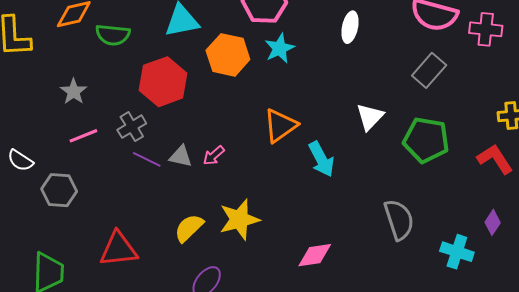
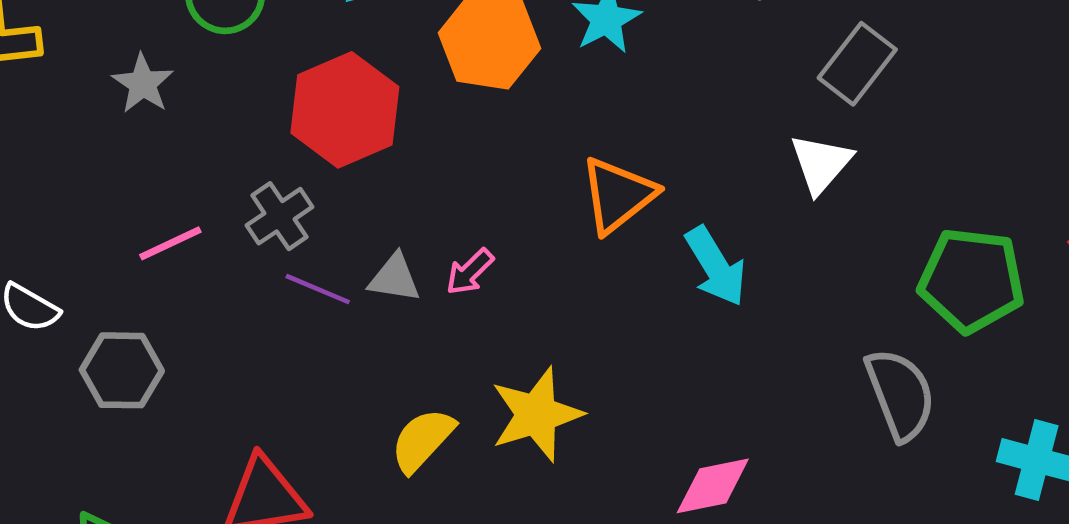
gray rectangle: (429, 70) -> (857, 64), moved
gray star: (74, 91) -> (143, 84), moved
green pentagon: (426, 140) -> (971, 280), moved

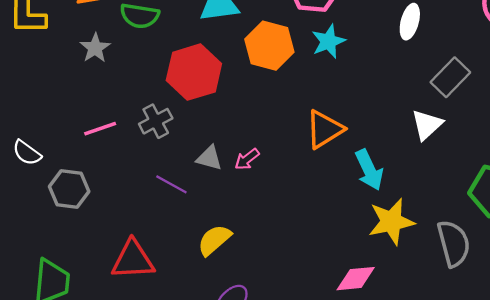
purple line: (318, 289) -> (171, 184), moved
yellow star: (536, 414) -> (391, 222), moved

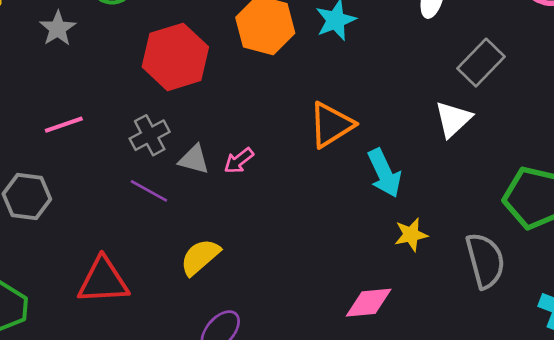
gray cross: (156, 121) -> (150, 135), moved
yellow star: (391, 222) -> (411, 235), size x0.6

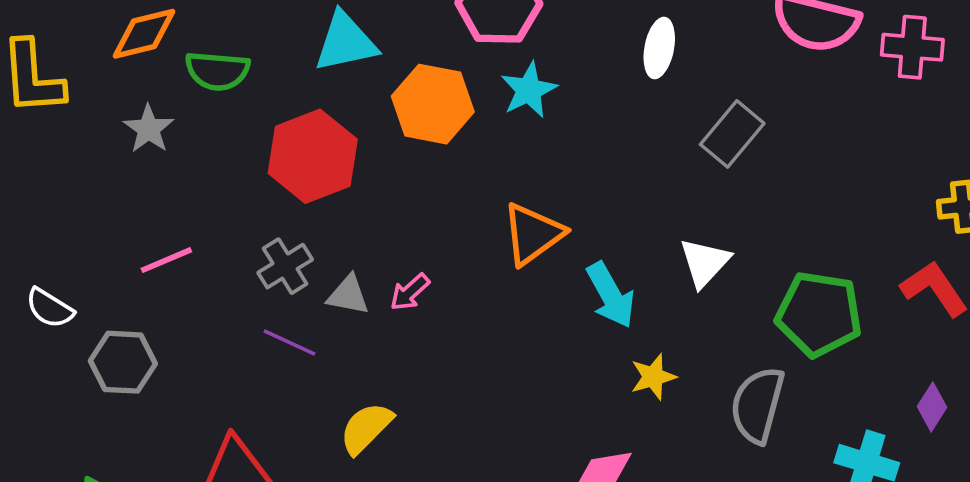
white triangle: (453, 119) -> (705, 263), moved
gray semicircle: (485, 261) -> (757, 405), turned -146

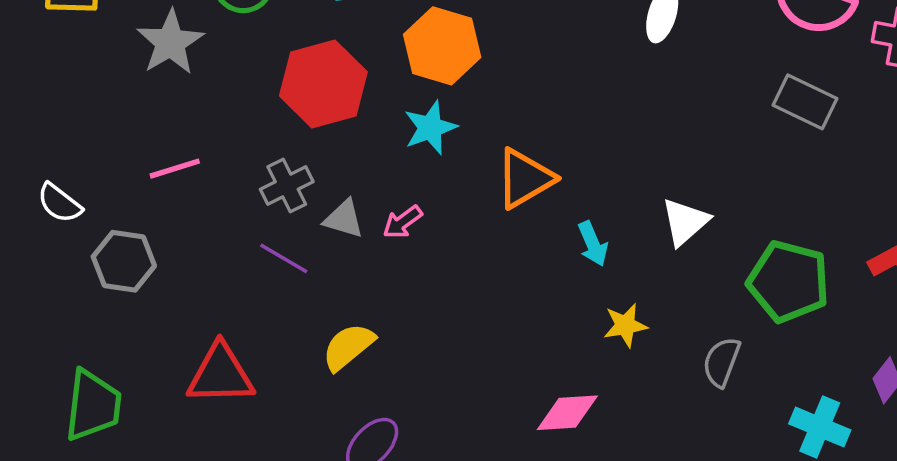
cyan star: (529, 90) -> (430, 128), moved
gray star: (149, 129) -> (170, 42), size x1.4
gray rectangle: (732, 134) -> (805, 102), moved, turned 70
cyan arrow: (611, 295) -> (593, 244), size x0.7
gray semicircle: (757, 405) -> (722, 362), size x0.7

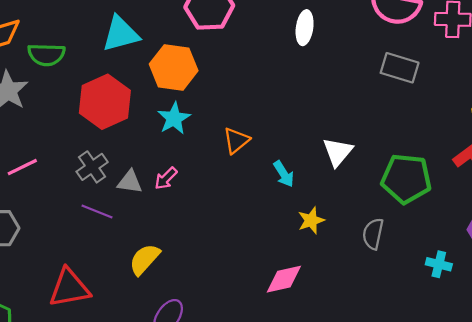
orange triangle: (525, 178) -> (236, 140), size x0.7
cyan cross: (820, 427) -> (439, 264), size x0.7

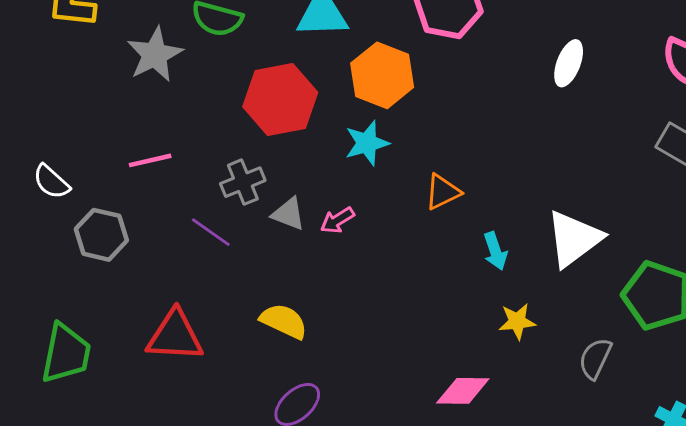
white triangle: (338, 152) -> (574, 239), size x1.4
purple line: (97, 212) -> (211, 232), moved
yellow semicircle: (145, 259) -> (284, 321), turned 60

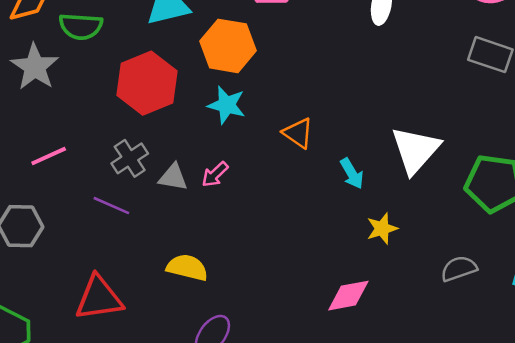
cyan star: (367, 143) -> (227, 105), turned -30
orange triangle: (443, 192) -> (298, 133), turned -48
gray semicircle: (595, 358) -> (459, 269), moved, turned 57

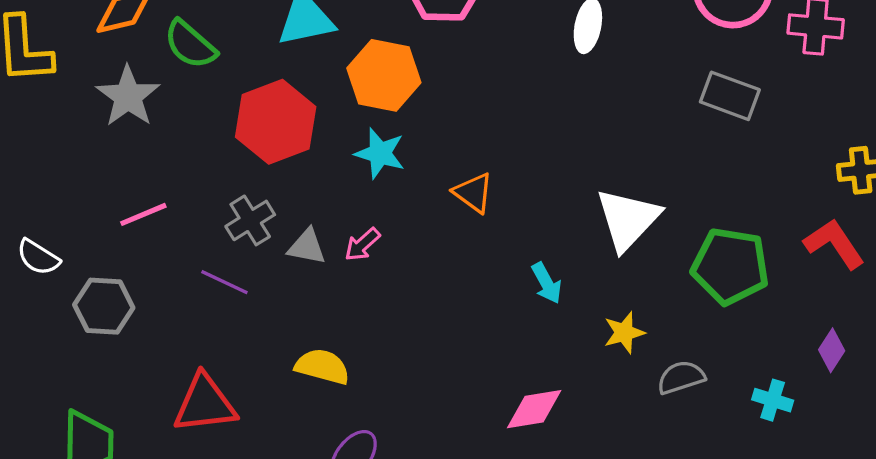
green semicircle: (81, 26) -> (190, 44), turned 36
cyan arrow: (352, 173) -> (547, 283), moved
yellow star: (382, 229) -> (624, 333), moved

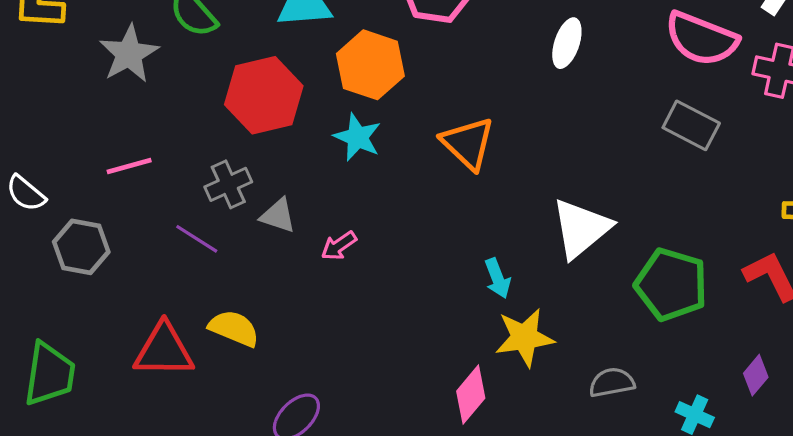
orange triangle: (473, 193) -> (468, 143), moved, size x1.4
pink arrow: (362, 244) -> (339, 246), moved
yellow star: (624, 333) -> (524, 337), moved, size x1.5
yellow semicircle: (322, 367) -> (234, 328), moved
pink diamond: (534, 409) -> (471, 395), turned -48

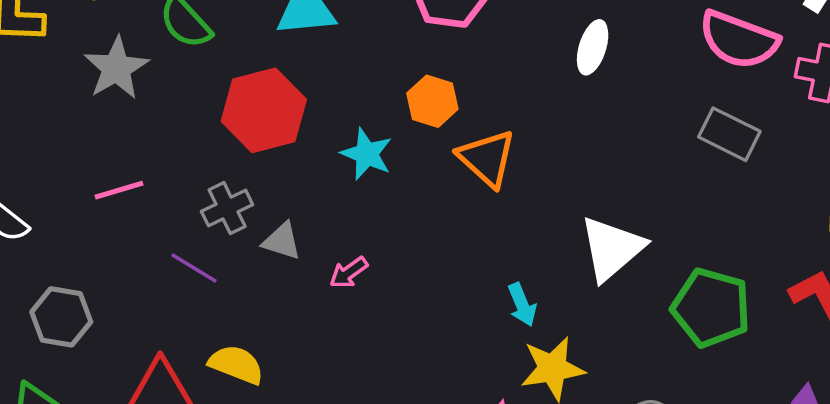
orange hexagon: (370, 65) -> (432, 101), moved, size x0.7
gray hexagon: (81, 247) -> (61, 317), moved

